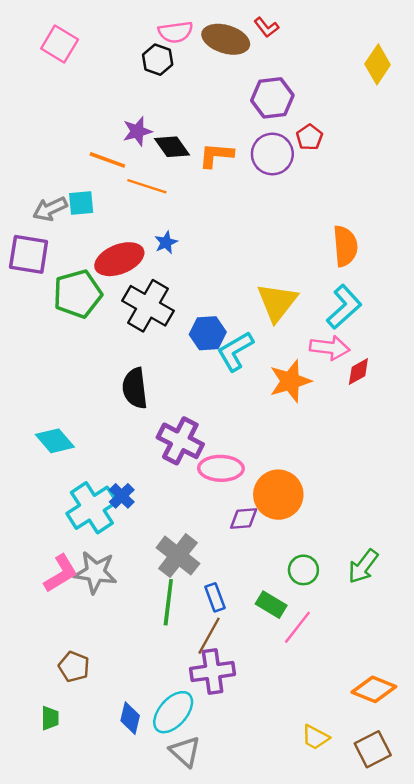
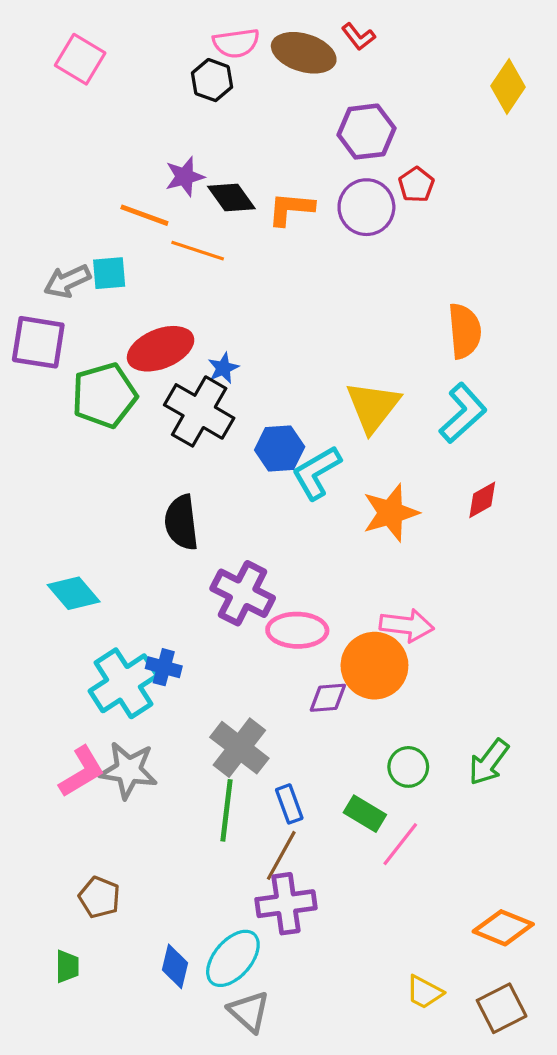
blue star: (166, 242) -> (223, 368), moved
pink arrow: (330, 348) -> (407, 625), moved
blue cross: (122, 496) -> (164, 667), turned -30

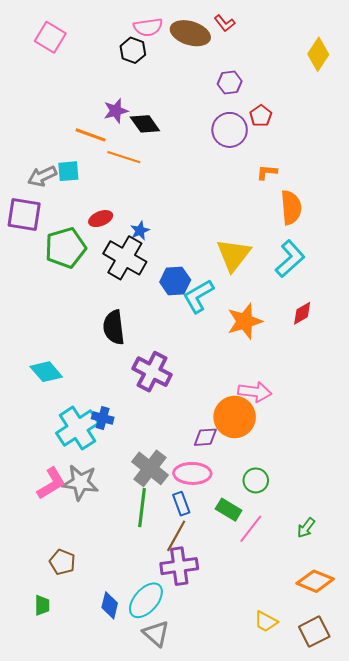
purple hexagon: (366, 132) -> (230, 83), size x0.7
orange L-shape: (291, 209) -> (267, 172), moved, size x0.7
red ellipse: (161, 349) -> (101, 219), size x0.6
pink ellipse: (297, 630) -> (192, 473), moved
green arrow: (489, 762) -> (306, 528), moved, size x0.7

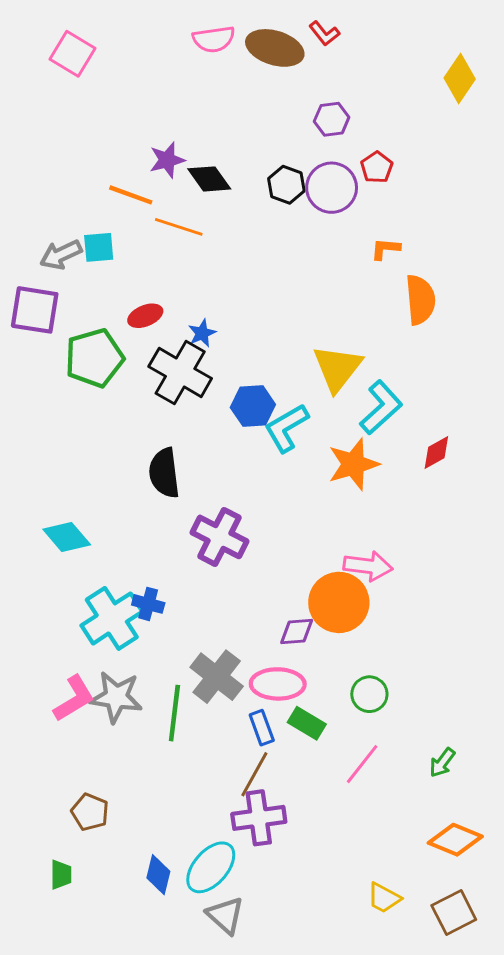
black hexagon: (133, 50) -> (286, 185), moved
cyan L-shape: (290, 259) -> (381, 407), moved
green line: (142, 508) -> (174, 713), moved
green rectangle: (229, 510) -> (307, 723), moved

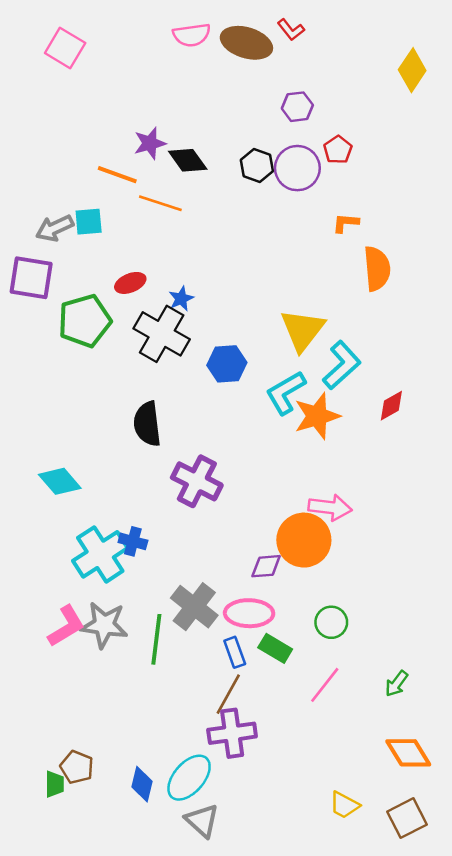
cyan L-shape: (286, 428) -> (286, 393), moved
brown pentagon: (90, 812) -> (77, 767), moved
orange diamond: (455, 840) -> (408, 753), turned 36

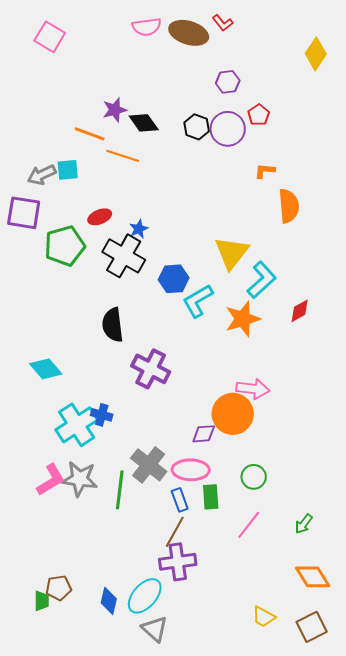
cyan L-shape: (286, 393) -> (198, 301), moved
green rectangle: (275, 648) -> (211, 497), turned 55
brown pentagon: (77, 767) -> (59, 588), turned -30

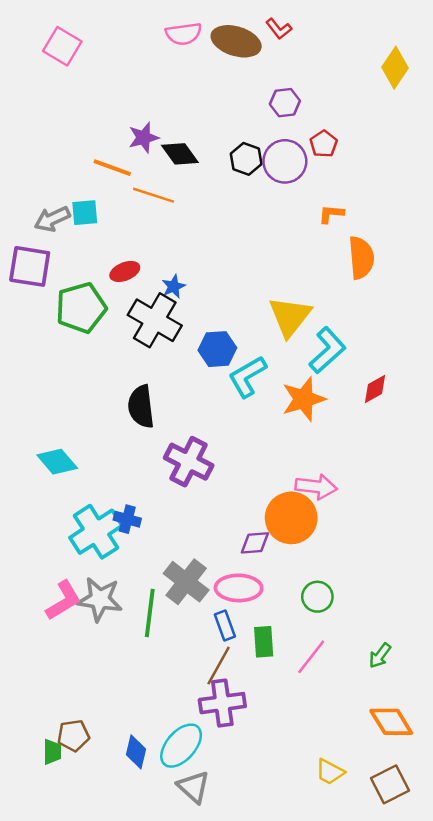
green rectangle: (211, 497) -> (264, 642), moved

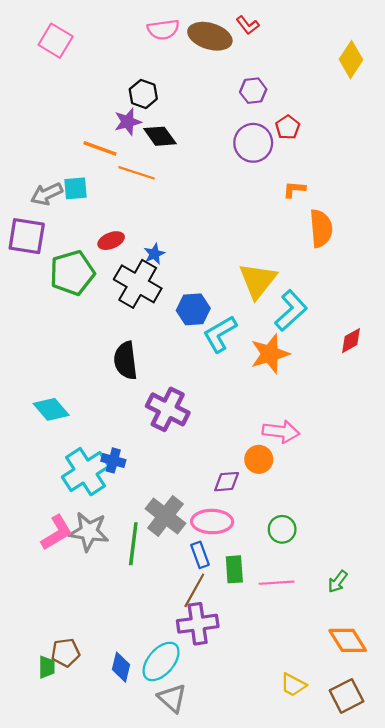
black hexagon: (246, 159) -> (143, 94), moved
red diamond: (375, 389) -> (351, 341), moved
orange circle: (291, 518) -> (259, 459), size x0.6
pink line: (311, 657) -> (277, 583), turned 48

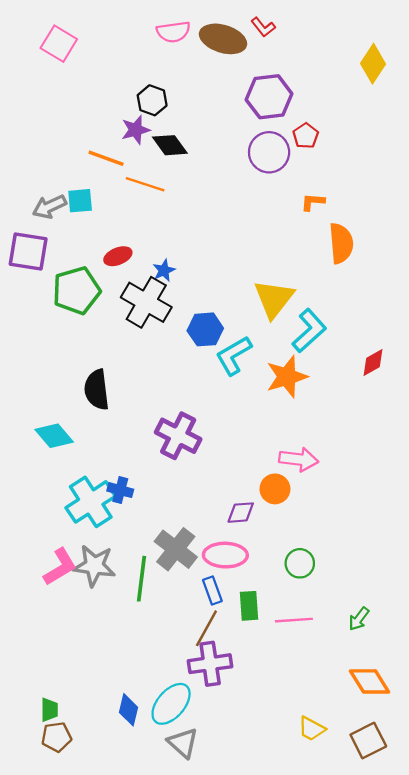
purple hexagon: (253, 91) -> (269, 97), size x1.6
black semicircle: (125, 361) -> (97, 390), moved
brown pentagon: (66, 653) -> (56, 737), moved

